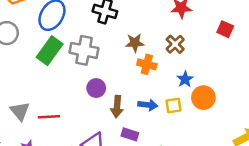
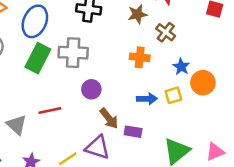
brown star: (135, 43) -> (137, 14), moved
brown arrow: (117, 107) -> (109, 118), moved, turned -35
red line: (49, 117) -> (50, 111), moved

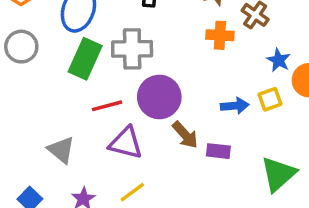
orange cross: (140, 57) -> (220, 35), moved
purple circle: (91, 89) -> (159, 97), size x1.6
red line: (50, 111) -> (107, 106), moved
purple triangle: (97, 147) -> (126, 143), moved

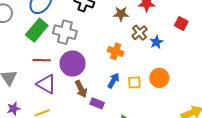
orange cross: (220, 35) -> (116, 51), moved
blue star: (279, 60) -> (156, 42), moved
blue arrow: (235, 106) -> (114, 80), turned -70

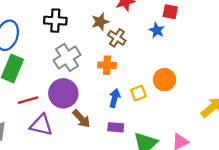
gray cross: (65, 32) -> (67, 57), moved, turned -30
brown cross: (140, 33) -> (117, 38), moved
blue star: (156, 42) -> (157, 30), moved
purple rectangle: (97, 103) -> (116, 127), moved

